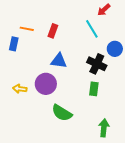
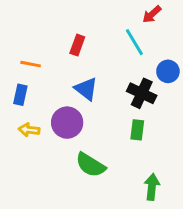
orange line: (27, 29) -> (31, 64), moved
blue rectangle: (14, 44) -> (20, 95), moved
blue triangle: (59, 61) -> (86, 89), turned 30

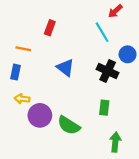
red rectangle: (77, 45) -> (50, 28), moved
purple circle: (67, 123) -> (40, 115), moved
green rectangle: (137, 130) -> (104, 108), moved

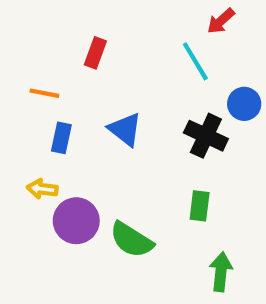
blue rectangle: (15, 72) -> (61, 138), moved

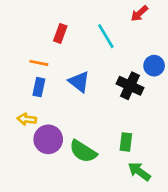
cyan line: (195, 61) -> (106, 36), moved
orange line: (44, 93) -> (39, 63), moved
green rectangle: (200, 206) -> (126, 142), moved
green arrow: (221, 272) -> (139, 171), turned -60

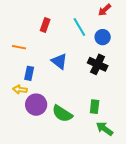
orange line: (39, 63) -> (19, 47), moved
blue circle: (154, 66) -> (103, 37), moved
blue rectangle: (39, 87) -> (29, 73), moved

